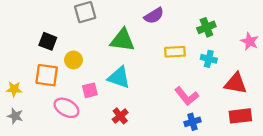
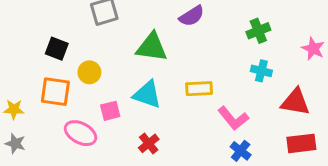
yellow rectangle: (175, 52) -> (199, 89), moved
blue cross: (192, 122) -> (241, 151), turned -35

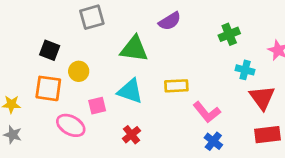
cyan cross: (261, 71) -> (245, 70), moved
red triangle: (295, 102) -> (262, 98), turned 44

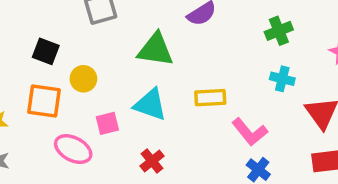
cyan cross: (245, 70) -> (282, 79), moved

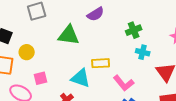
green cross: (279, 31) -> (134, 30), moved
cyan triangle: (150, 104) -> (81, 78), moved

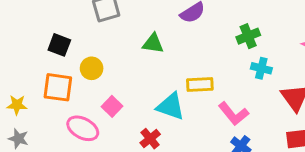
green triangle: (69, 35) -> (153, 43), size x0.7
pink square: (41, 78) -> (112, 106), turned -32

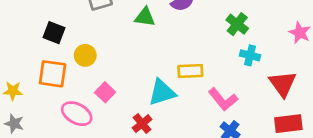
green cross: (248, 36) -> (237, 24), turned -30
green triangle: (153, 43) -> (145, 17), moved
cyan triangle: (171, 106) -> (162, 92), turned -36

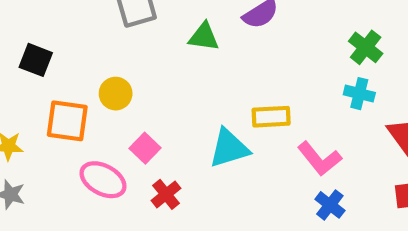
green cross: (237, 24) -> (366, 47), moved
black square: (54, 33) -> (36, 60), moved
red cross: (142, 124) -> (166, 194), moved

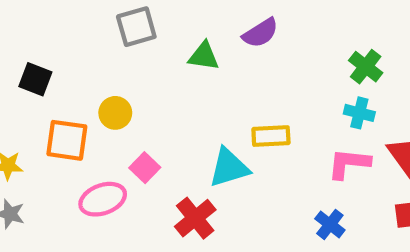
pink L-shape: (319, 159) -> (349, 163), moved, turned 135
pink ellipse: (103, 180) -> (103, 199), turned -48
red cross: (166, 194) -> (195, 218), moved, size x1.4

